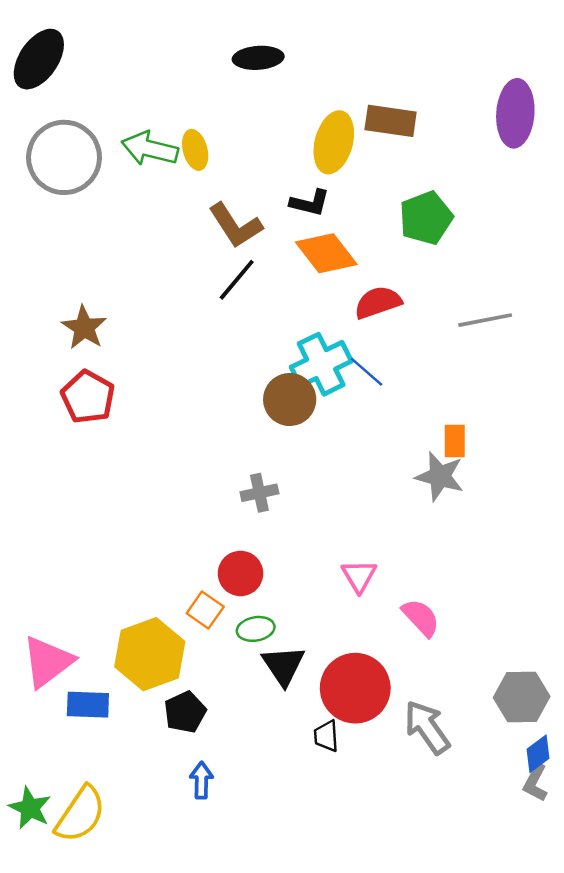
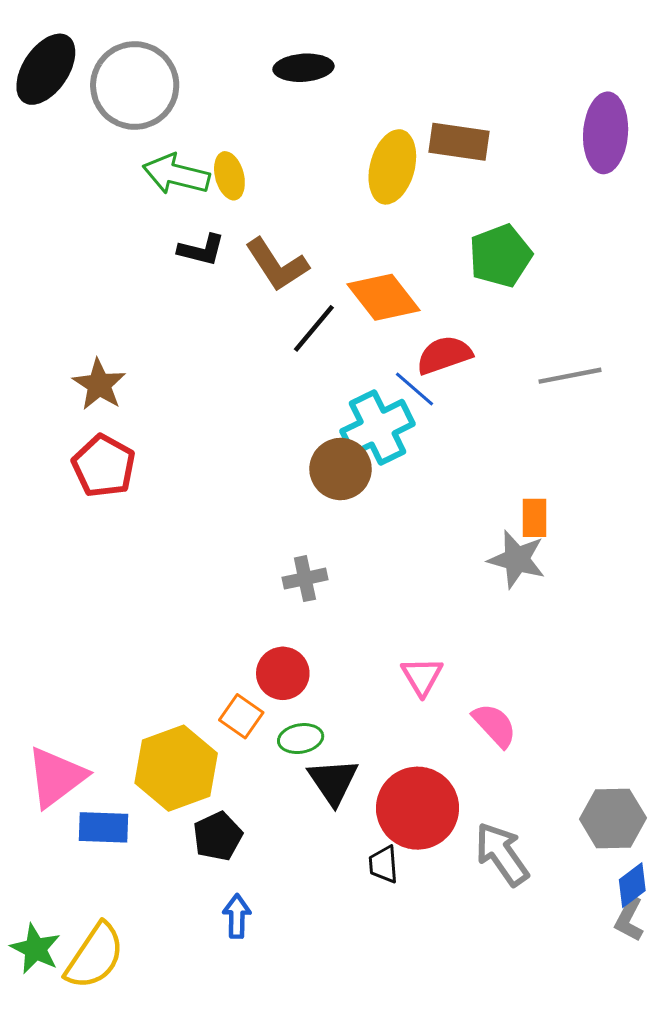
gray circle: (64, 157) -> (135, 85), moved
black L-shape: (310, 203) -> (201, 250), moved
black line: (237, 280) -> (314, 328), moved
blue line: (367, 372) -> (415, 389), moved

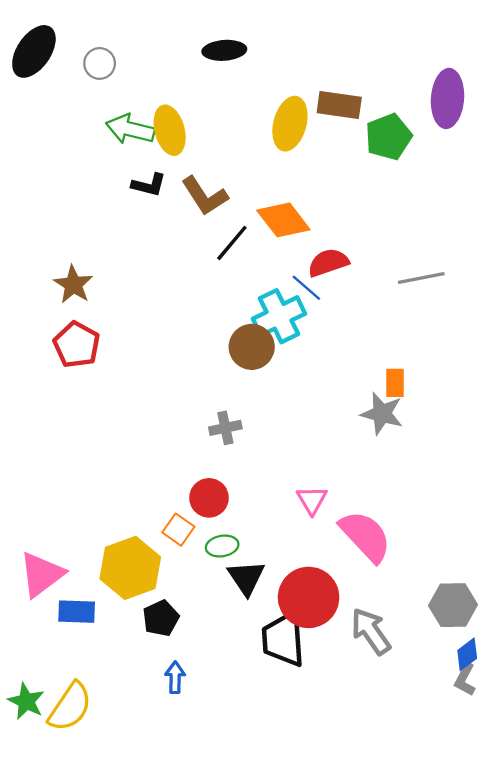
gray circle: (135, 85) -> (100, 63), size x0.5
yellow ellipse: (229, 176) -> (170, 130), size x1.4
green pentagon: (500, 256) -> (388, 137), moved
pink semicircle: (495, 725) -> (365, 536), size x1.6
black trapezoid: (383, 864) -> (283, 639), size x2.0

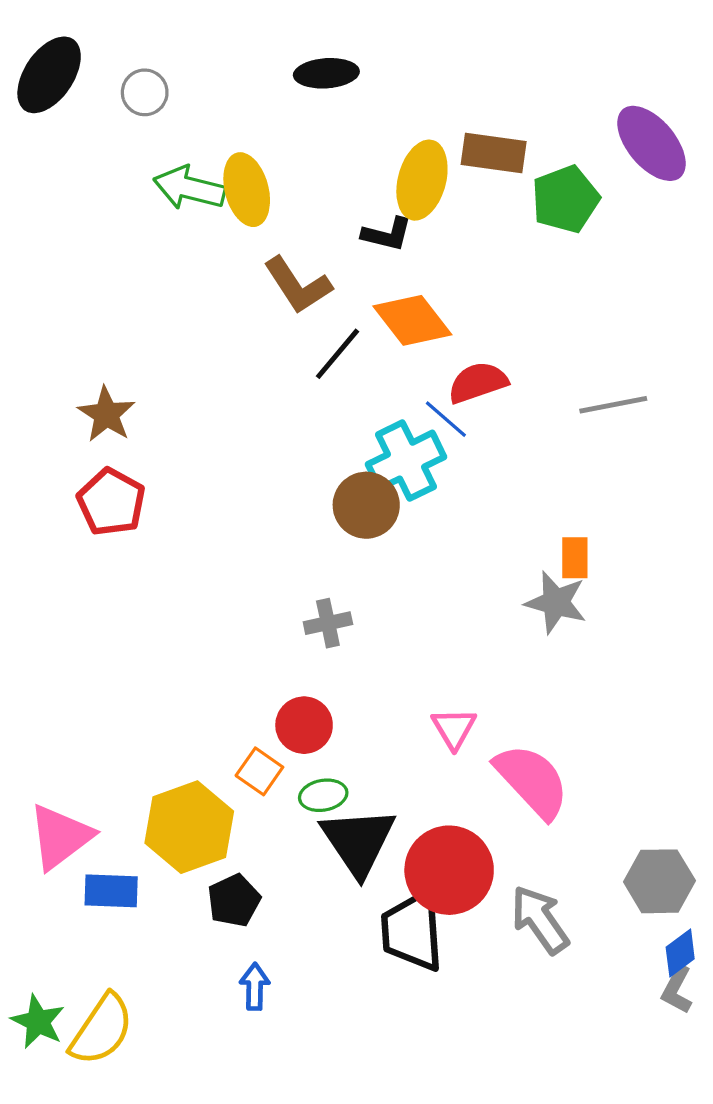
purple ellipse: (448, 98) -> (651, 143), turned -44
black L-shape: (149, 185) -> (387, 234), moved
black triangle: (246, 578) -> (358, 841), size x1.4

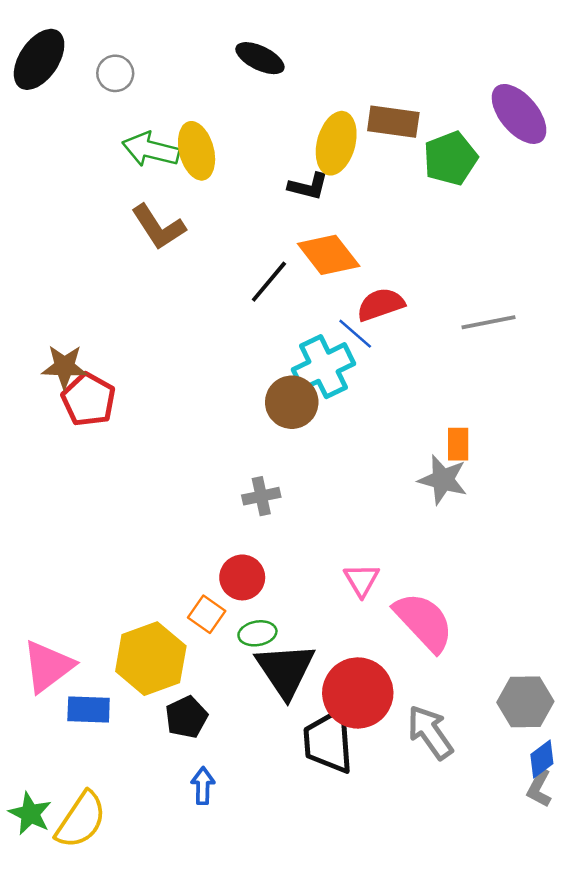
black ellipse: (326, 73) -> (260, 58), turned 30
brown L-shape: (298, 285) -> (158, 227), moved
brown star: (106, 414) -> (64, 367), moved, turned -30

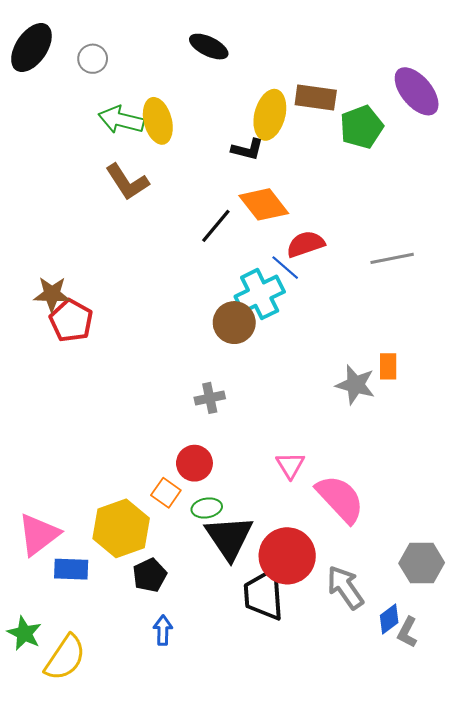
orange rectangle: (458, 444) -> (388, 366), moved
blue diamond: (542, 759) -> (389, 619), moved
gray L-shape: (539, 788) -> (407, 632), moved
green star: (30, 814) -> (24, 633), moved

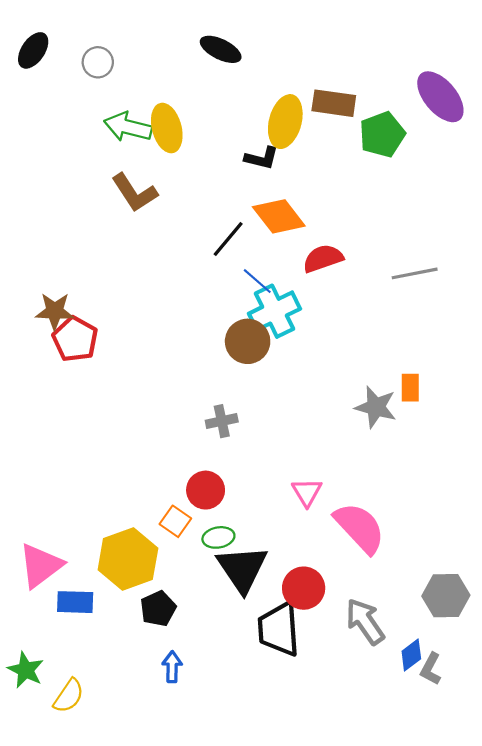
black ellipse: (31, 48) -> (33, 50), size x0.7
blue line: (285, 268) -> (257, 281), moved
red circle: (287, 556) -> (304, 588), size x0.7
yellow semicircle: (65, 658) -> (69, 696), size x0.7

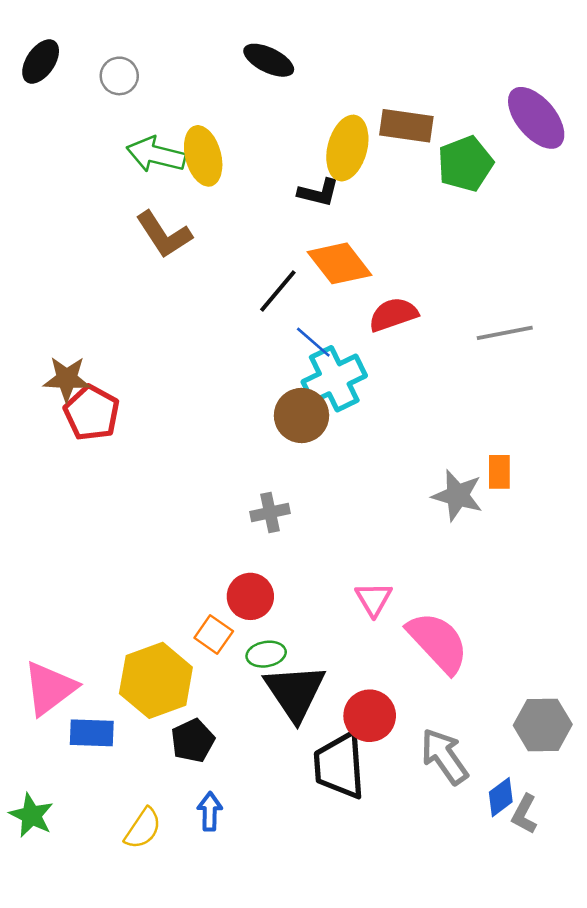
yellow semicircle: (69, 696) -> (143, 828), moved

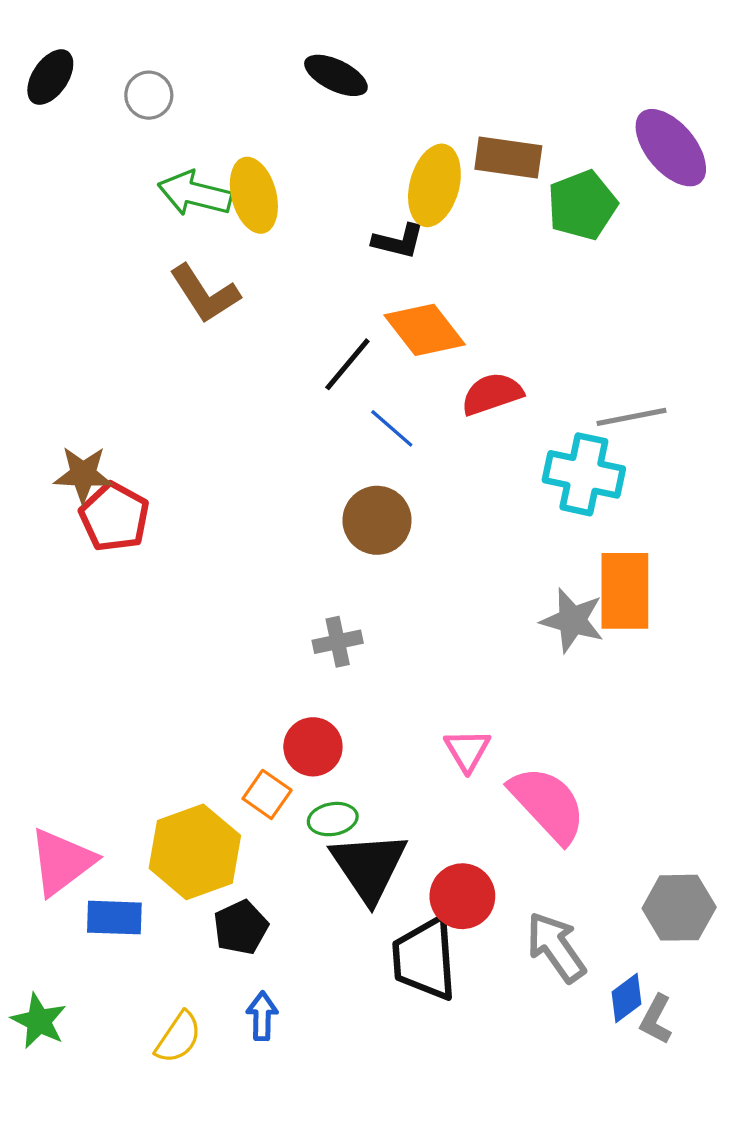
cyan cross: (334, 379) -> (584, 474), moved, turned 38
orange rectangle: (499, 472) -> (625, 591), size x1.8

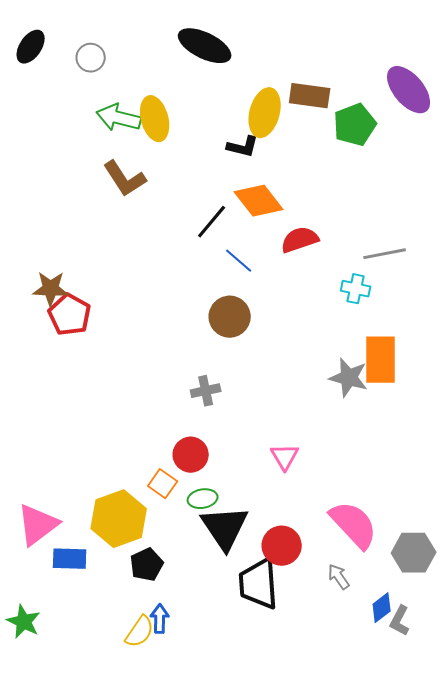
black ellipse: (336, 75) -> (205, 46), size x1.4
cyan cross: (584, 474) -> (356, 289), size x0.6
pink semicircle: (548, 804) -> (354, 525), moved
gray arrow: (556, 947) -> (339, 577), size x0.6
yellow semicircle: (178, 1037) -> (140, 632), moved

